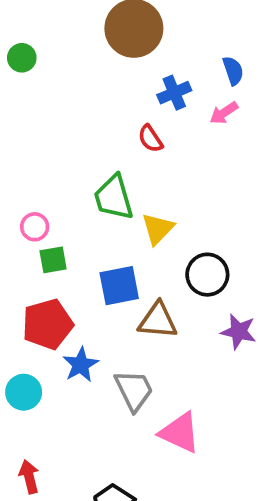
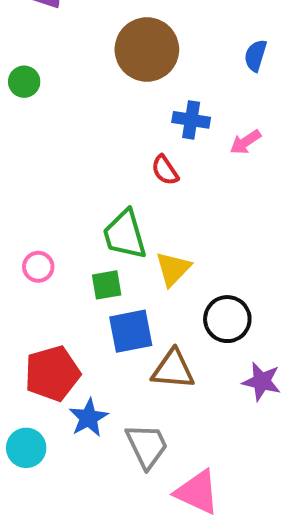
blue semicircle: (233, 71) -> (256, 56), moved, turned -144
blue cross: (174, 93) -> (191, 120), turned 32
green square: (53, 260) -> (107, 285), moved

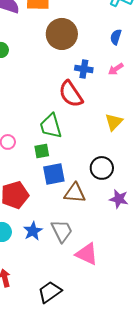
pink arrow: (245, 142) -> (116, 69), moved
red semicircle: (165, 170) -> (71, 94), size x1.8
yellow triangle: (173, 269) -> (114, 122), moved
blue star: (89, 418) -> (33, 231), moved

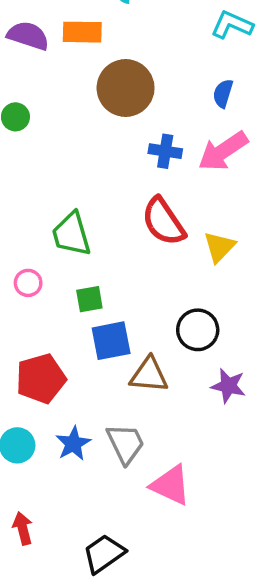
pink arrow: (116, 69) -> (223, 151), size x1.8
red semicircle: (71, 94) -> (163, 222), moved
green trapezoid: (51, 126) -> (71, 234), moved

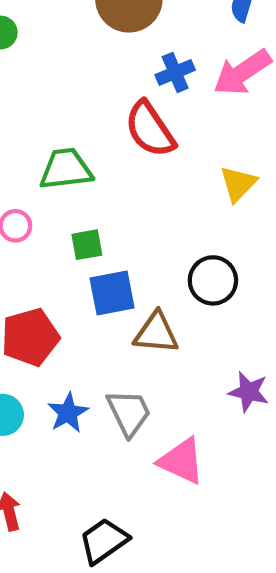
blue cross: (165, 151) -> (175, 72), turned -32
red semicircle: (163, 222) -> (150, 129), moved
green trapezoid: (71, 234) -> (66, 169), turned 99
purple star: (228, 386) -> (249, 392), moved

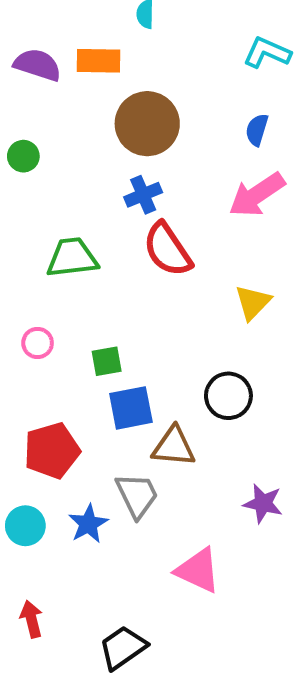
blue cross: (175, 72) -> (143, 195), moved
green trapezoid: (66, 169) -> (72, 258), moved
gray trapezoid: (129, 413) -> (137, 495), moved

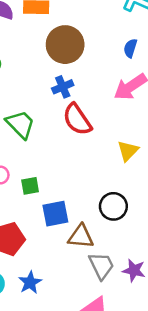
green trapezoid: (72, 258) -> (20, 124), turned 52
green square: (107, 361) -> (30, 186), moved
gray trapezoid: (137, 495) -> (101, 266), moved

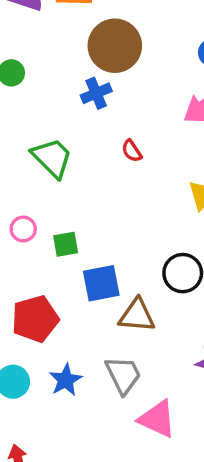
blue cross: (63, 87) -> (96, 93), moved
red semicircle: (77, 119) -> (132, 151), size x0.5
gray trapezoid: (101, 266) -> (123, 375), moved

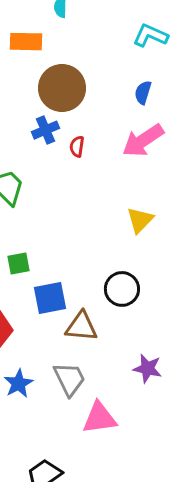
red semicircle: (132, 151) -> (77, 147), moved, turned 42
pink triangle: (157, 419) -> (99, 418), turned -33

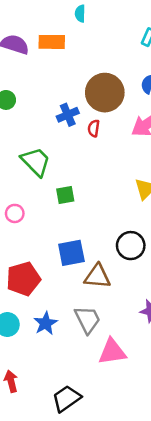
brown circle: (62, 88) -> (105, 93), moved
green square: (19, 263) -> (65, 195), moved

